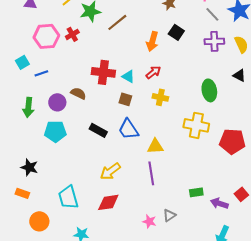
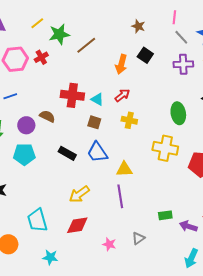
pink star: (149, 221) -> (109, 244), moved

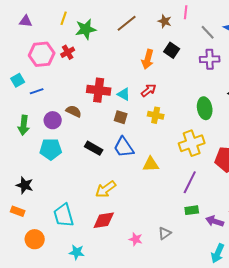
pink line: (174, 17) -> (186, 12), moved
yellow line: (37, 23) -> (64, 18), turned -32
brown line: (86, 45) -> (127, 23), moved
yellow cross: (165, 148) -> (192, 143), turned -30
purple line: (120, 196) -> (190, 182), moved, turned 35

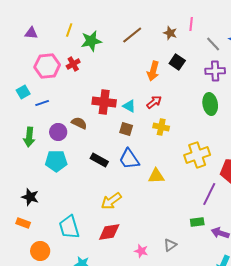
green ellipse: (205, 108) -> (210, 104), moved
purple line: (190, 182) -> (209, 194), moved

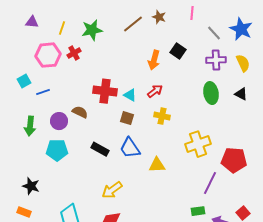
yellow line: (69, 30) -> (62, 28), moved
brown star: (170, 33) -> (159, 17), moved

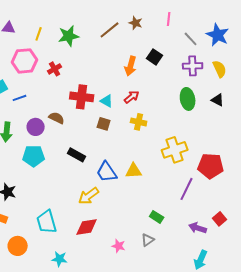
red cross: (74, 53) -> (55, 69), moved
blue trapezoid: (130, 148) -> (107, 172), moved
green rectangle: (198, 211) -> (157, 217), moved, turned 40

